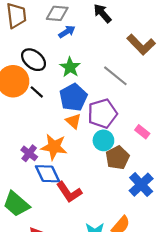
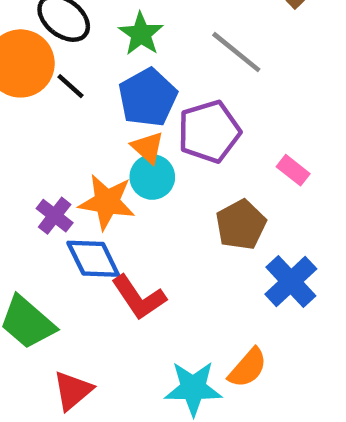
cyan circle: (103, 140) -> (152, 177), moved

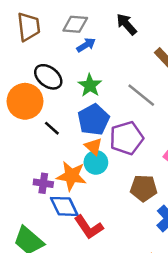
black line: (71, 86) -> (52, 128), moved
purple cross: (55, 216) -> (43, 183), turned -30
brown pentagon: (241, 225) -> (144, 188), turned 30

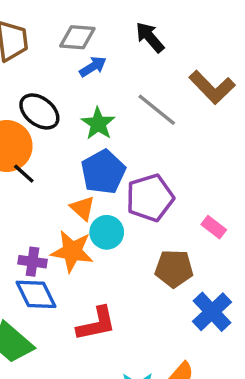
gray line: (141, 95) -> (157, 110), moved
black line: (52, 128) -> (24, 174), moved
orange triangle: (93, 147) -> (83, 208), moved
blue diamond: (64, 206) -> (36, 294), moved
red L-shape: (89, 227) -> (96, 324), turned -68

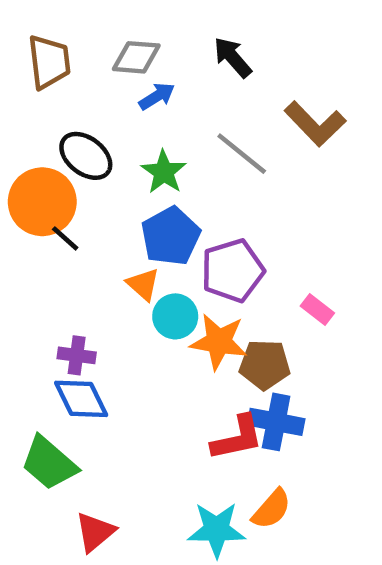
orange star: (72, 251) -> (219, 342), moved
blue cross: (212, 312) -> (276, 422), moved, turned -36
red L-shape: (96, 324) -> (237, 438), moved

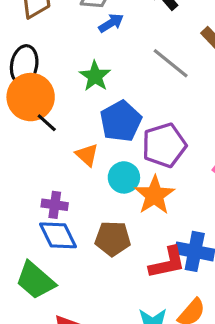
black ellipse: (86, 156) -> (24, 65), moved, turned 63
green star: (164, 172) -> (95, 76), moved
orange triangle: (143, 284) -> (87, 155), moved
orange star: (219, 342) -> (154, 195), turned 30
brown pentagon: (265, 365) -> (113, 239), moved

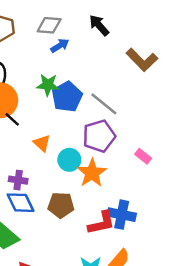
gray line: (171, 63) -> (104, 104), moved
green star: (95, 76) -> (48, 85), turned -30
blue pentagon: (121, 121) -> (67, 97), moved

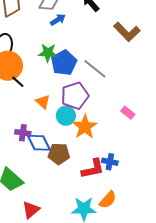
purple pentagon: (99, 136) -> (75, 96), moved
blue diamond: (21, 203) -> (39, 143), moved
blue cross: (122, 215) -> (110, 162), size x0.7

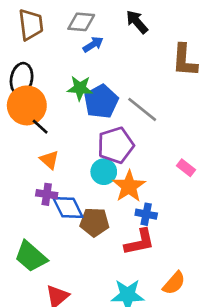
brown L-shape: (127, 32) -> (185, 60), turned 48
orange triangle: (43, 102) -> (49, 160), moved
blue cross: (110, 162) -> (146, 214), moved
orange semicircle: (108, 200) -> (174, 283), moved

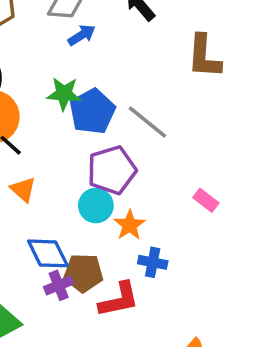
orange star: (129, 186) -> (130, 225), size x0.7
purple cross: (47, 194) -> (59, 285), moved, turned -30
red L-shape: (140, 242) -> (119, 300), moved

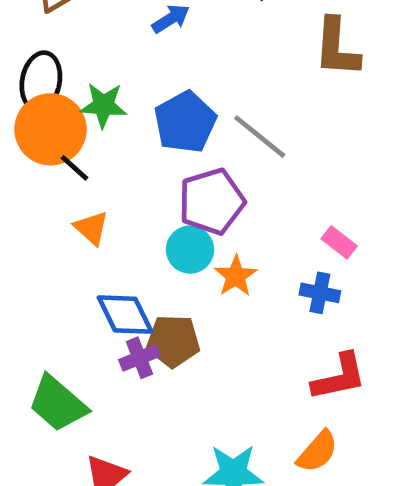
green star: (64, 94) -> (103, 105), moved
blue cross: (153, 262) -> (320, 293), moved
red L-shape: (119, 300) -> (339, 377), moved

